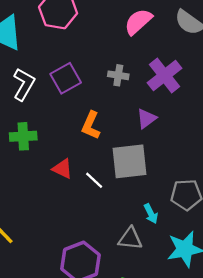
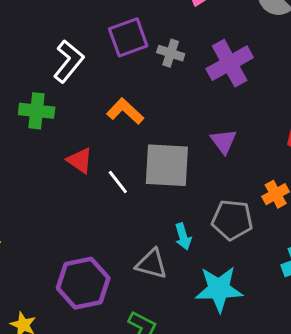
purple square: (66, 78) -> (128, 37), moved
white L-shape: (24, 84) -> (69, 61), moved
purple triangle: (146, 119) -> (224, 141), moved, turned -40
orange L-shape: (91, 125) -> (125, 111), turned 100

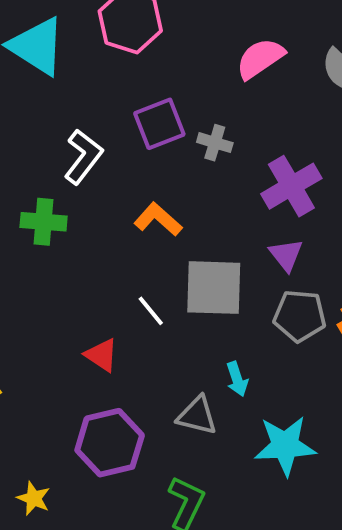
purple cross: (230, 63) -> (291, 186), moved
red triangle: (80, 160) -> (101, 355), moved
gray pentagon: (232, 220) -> (300, 316), moved

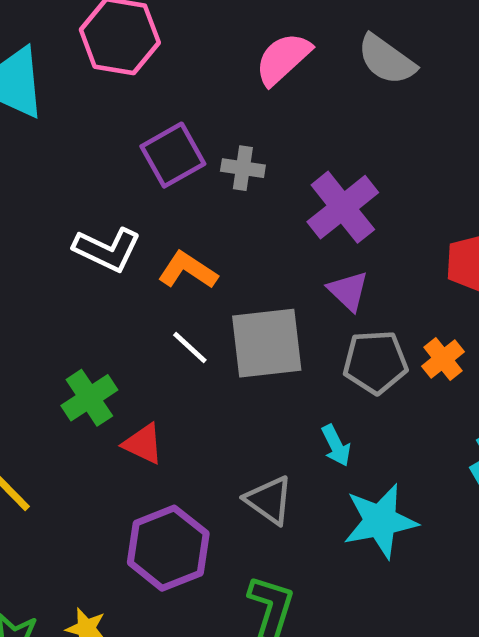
white L-shape: (83, 157) -> (107, 249), moved, turned 86
green cross: (44, 222) -> (89, 398), moved, turned -30
white line: (151, 311) -> (190, 348), moved
cyan arrow: (237, 379) -> (336, 445), moved
gray triangle: (197, 416) -> (269, 500), turned 30

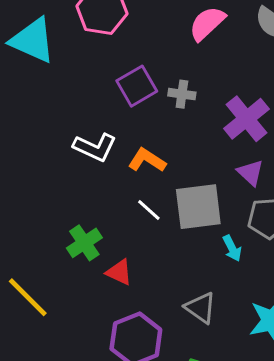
cyan arrow: (336, 445) -> (232, 248), moved

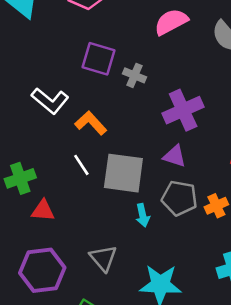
purple square: (137, 86) -> (98, 59), turned 32
purple triangle: (250, 173) -> (175, 156), turned -40
red triangle: (119, 272) -> (43, 211), turned -35

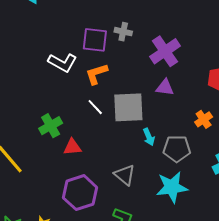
purple square: (98, 59) -> (95, 40), moved
orange L-shape: (91, 123) -> (97, 74), turned -55
gray pentagon: (179, 198) -> (177, 149), moved

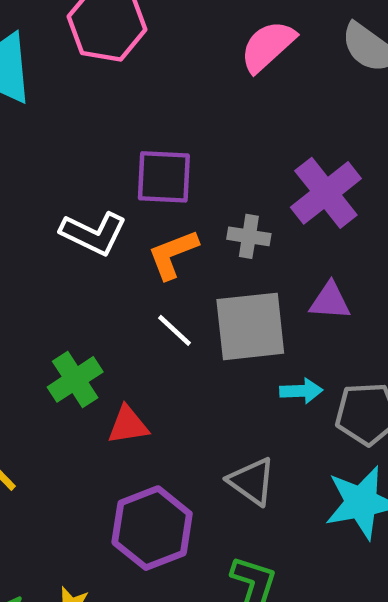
gray cross: (123, 32) -> (249, 236), moved
purple triangle: (165, 87) -> (330, 301), moved
cyan arrow: (149, 137) -> (301, 391), turned -66

